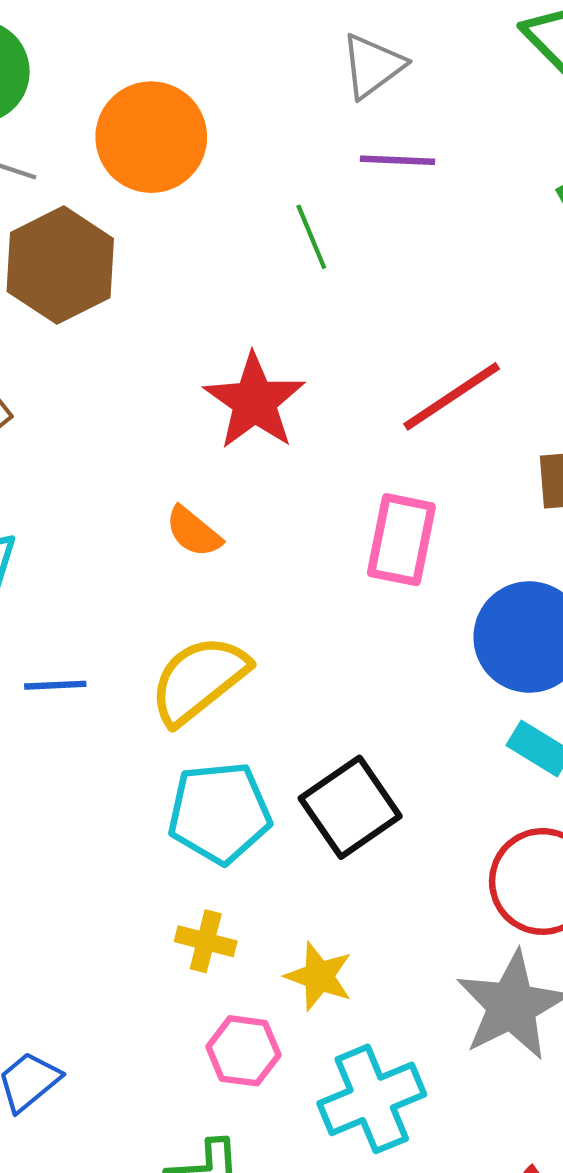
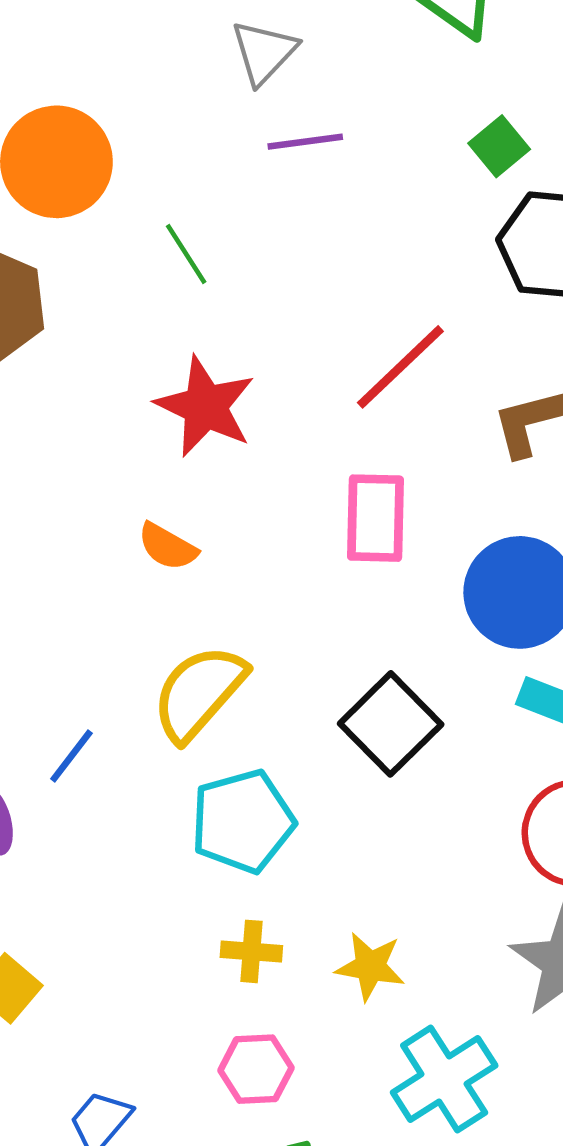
green line: (311, 237) -> (186, 254), moved
blue line: (55, 685) -> (71, 756), moved, turned -40
black square: (350, 807) -> (391, 724), moved
pink hexagon: (243, 1051) -> (256, 1069), moved

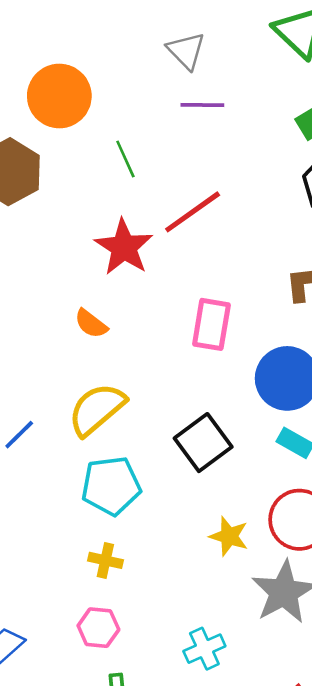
gray triangle: (264, 52) -> (186, 51), turned -36
red line: (400, 367) -> (193, 212), moved
yellow star: (370, 966) -> (229, 536), moved
cyan cross: (444, 1079) -> (204, 649), size x0.7

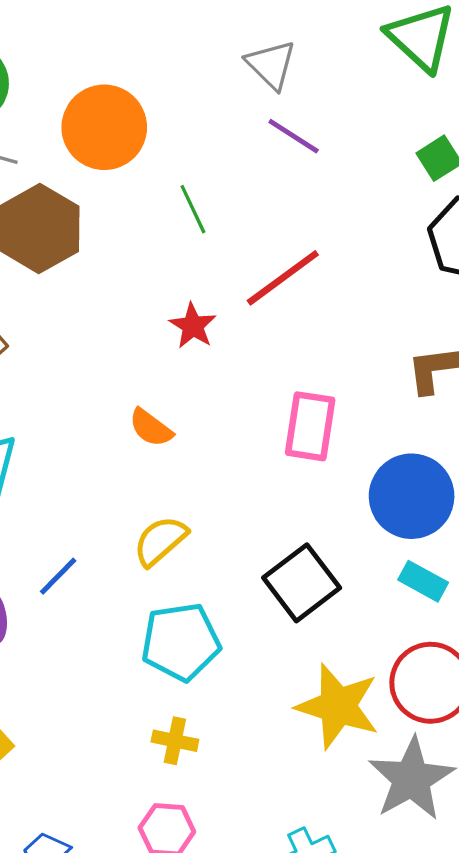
purple line: (202, 105) -> (294, 136), turned 33
red star: (124, 247) -> (193, 326), size x0.6
yellow semicircle: (97, 409) -> (160, 541), size x0.7
yellow star: (229, 536) -> (338, 706), size x1.6

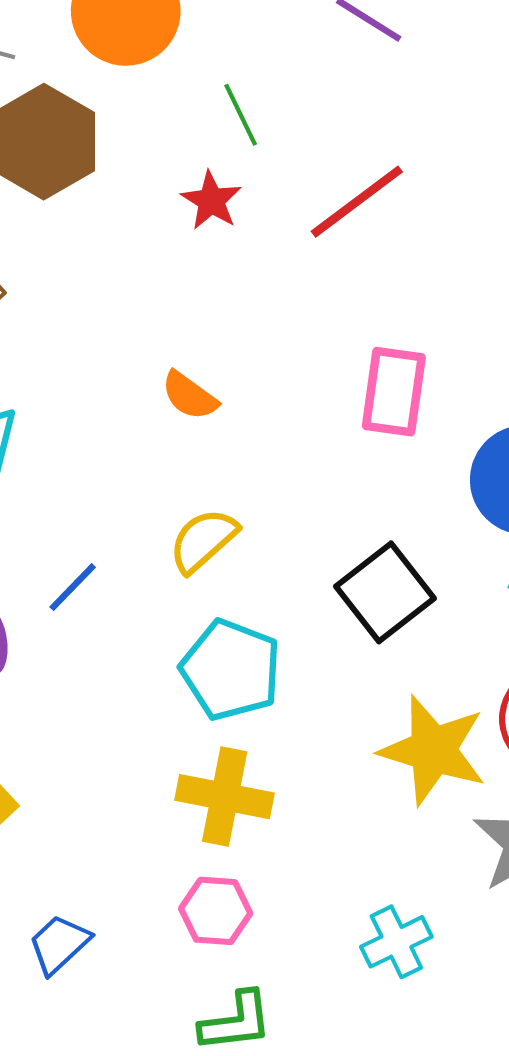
red star: (193, 326) -> (211, 201), moved
cyan pentagon: (181, 642) -> (231, 670), turned 30
yellow cross: (175, 741) -> (225, 797), size x1.6

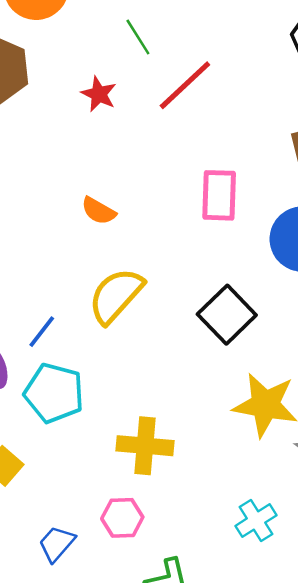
green line: (241, 115) -> (138, 37), moved
yellow semicircle: (203, 540) -> (116, 296), size x1.4
cyan pentagon: (231, 670) -> (54, 393), moved
pink hexagon: (216, 911) -> (122, 518), moved

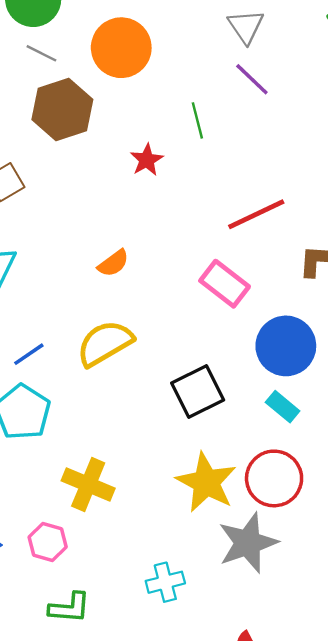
red line: (185, 85) -> (256, 214), moved
pink rectangle: (219, 195) -> (225, 284), turned -72
orange semicircle: (99, 211) -> (113, 263), turned -84

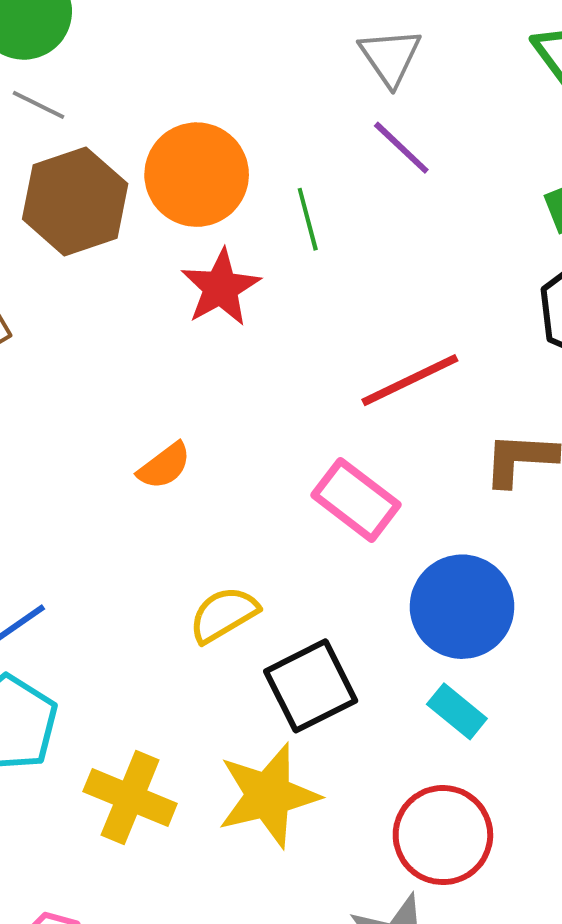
orange circle: (121, 48) -> (197, 175), moved
red star: (147, 160) -> (221, 288), size x1.4
yellow semicircle: (105, 343) -> (224, 614), moved, size x0.7
yellow star: (206, 482) -> (268, 795), moved, turned 30
yellow cross: (88, 485) -> (130, 798), moved

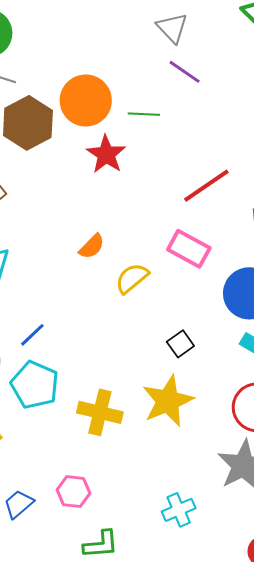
green line: (308, 219) -> (144, 114), turned -64
yellow semicircle: (224, 614) -> (132, 278), moved
black square: (311, 686) -> (180, 344), size x0.6

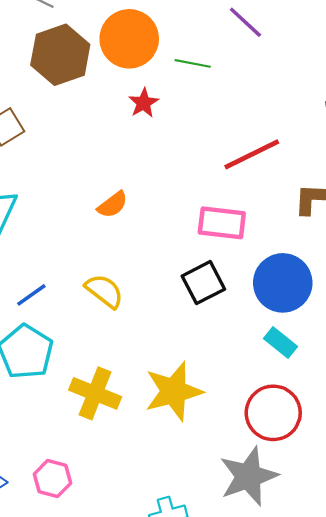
red star: (106, 154) -> (144, 103), size x0.7
pink rectangle: (189, 249) -> (222, 223), turned -30
yellow semicircle: (132, 278) -> (104, 291), moved, turned 69
black square: (180, 344) -> (203, 283), moved, size x1.4

